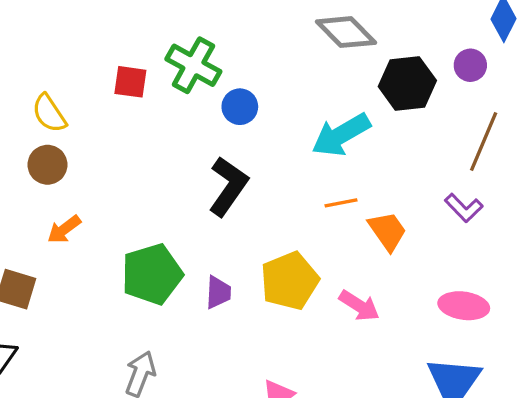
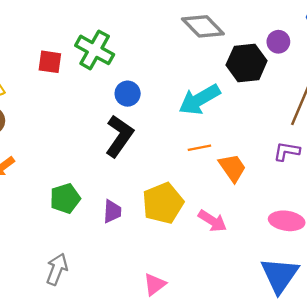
purple circle: (470, 65) -> (278, 42), moved
blue circle: (240, 107) -> (128, 94), moved
purple L-shape: (464, 208) -> (287, 151), turned 144
green pentagon: (152, 274) -> (65, 198), size x0.7

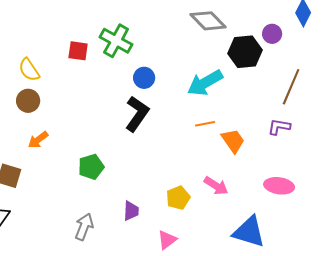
yellow pentagon: (163, 203) -> (178, 198), moved, size x0.7
purple trapezoid: (112, 211) -> (131, 211), moved
blue triangle: (280, 275) -> (249, 232), moved, turned -48

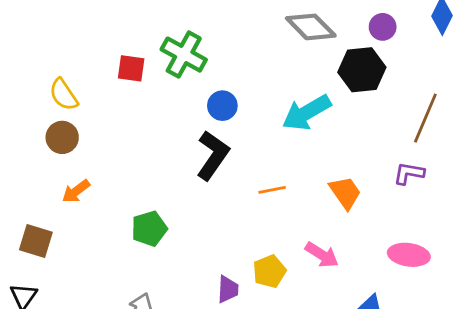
purple circle: (272, 34) -> (383, 27), moved
orange line: (205, 124) -> (272, 190), moved
purple trapezoid: (131, 211) -> (228, 289), moved

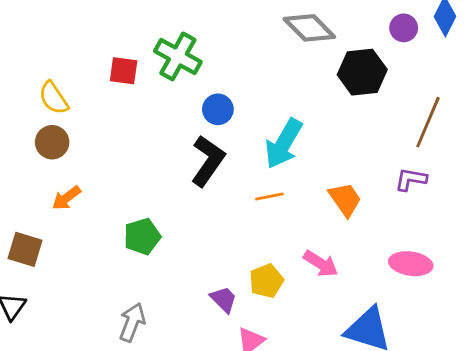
purple circle: (383, 27) -> (404, 28), moved
cyan arrow: (307, 113) -> (284, 144), moved, turned -30
purple trapezoid: (228, 289) -> (224, 299), turned -48

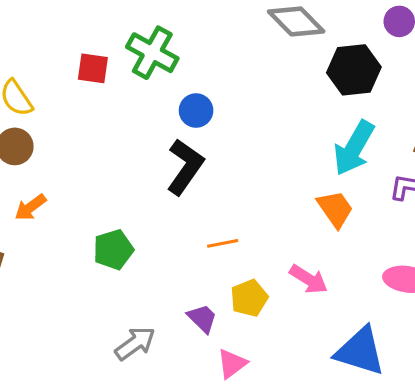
cyan arrow: (284, 144) -> (354, 148), moved
orange line: (269, 197) -> (223, 243), moved
gray arrow: (132, 322) -> (135, 343), moved, turned 33

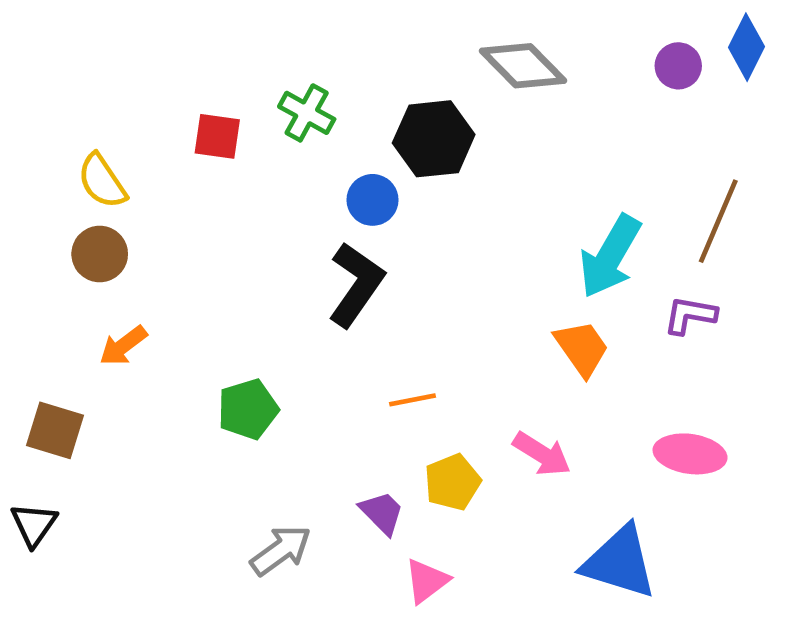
green cross: (152, 53) -> (307, 113), size x0.7
black hexagon: (354, 70) -> (434, 139), moved

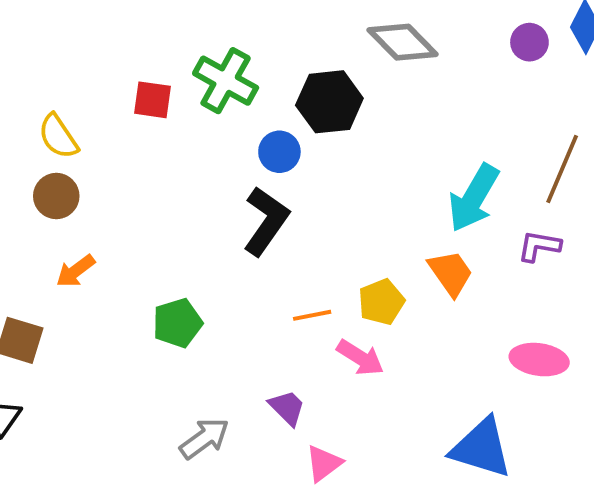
green cross: (307, 113) -> (226, 81), size x1.4
pink arrow: (542, 454) -> (360, 358), moved
yellow pentagon: (452, 482) -> (381, 302), moved

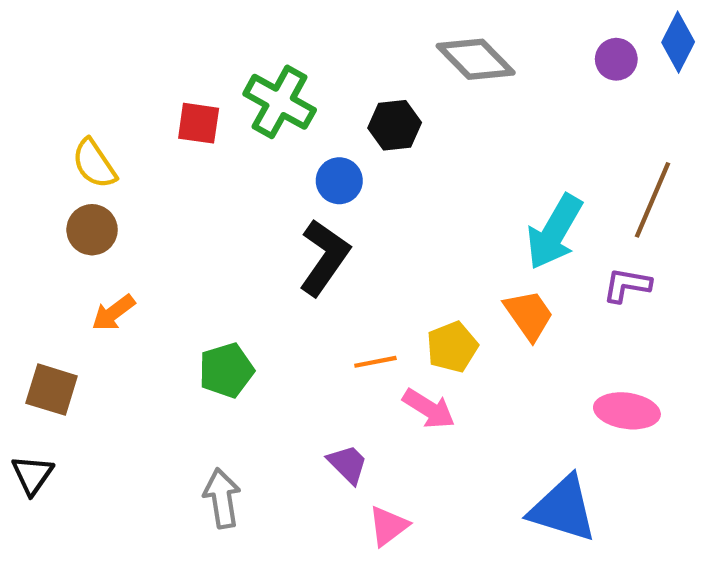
black hexagon: (329, 102) -> (395, 125), size x0.7
gray arrow: (204, 438) -> (222, 498), moved, turned -63

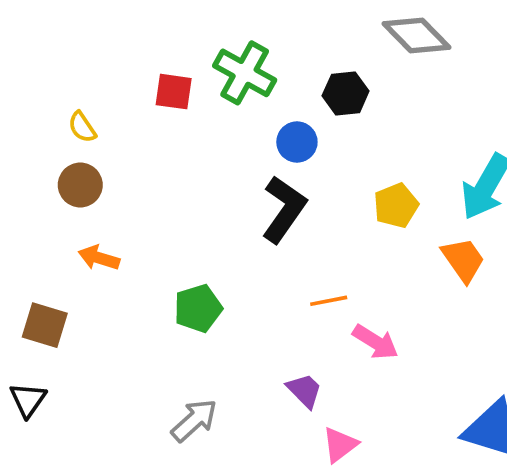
yellow semicircle: (94, 164) -> (82, 127), size x0.7
orange arrow: (113, 313) -> (99, 258), turned 54
yellow pentagon: (452, 347) -> (396, 206), moved
gray arrow: (222, 498) -> (194, 420), turned 57

